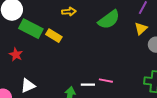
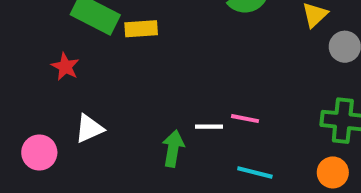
yellow rectangle: (54, 36) -> (141, 29), turned -35

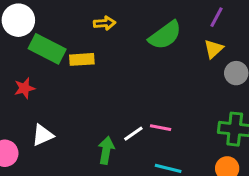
red star: (65, 67) -> (24, 88), turned 30
white line: (209, 127) -> (133, 134), turned -35

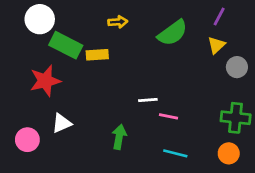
red star: (24, 88) -> (45, 81), size x1.6
white line: (133, 134) -> (148, 100), moved, turned 30

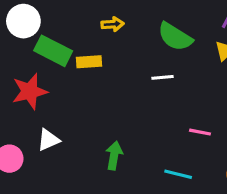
green semicircle: (173, 33) -> (175, 37), turned 68
white line: (148, 100) -> (162, 77), moved
pink line: (168, 116) -> (200, 132), moved

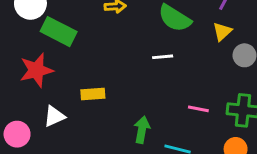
yellow rectangle: (89, 62) -> (93, 94), moved
green arrow: (114, 155) -> (142, 130), moved

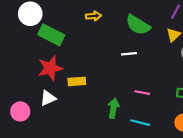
red star: (36, 70) -> (50, 68), moved
pink line: (198, 109) -> (142, 93), moved

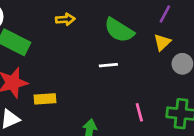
pink line: (142, 93) -> (139, 112), moved, turned 64

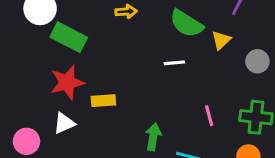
yellow triangle: (162, 42) -> (221, 40), moved

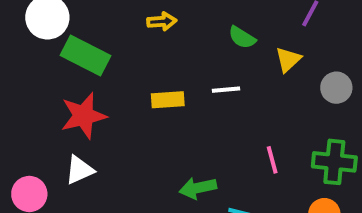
green semicircle: (186, 24) -> (242, 37), size x0.6
yellow rectangle: (103, 101) -> (168, 100), moved
green arrow: (153, 137) -> (198, 188), turned -112

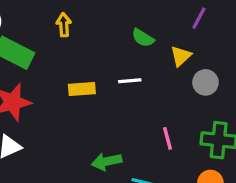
yellow arrow: (162, 21) -> (64, 25), moved, turned -90
gray circle: (336, 88) -> (205, 82), moved

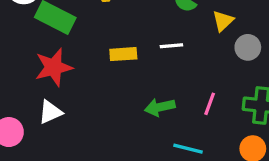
pink line: (168, 138) -> (210, 104), turned 35
green arrow: (107, 162) -> (160, 107), moved

